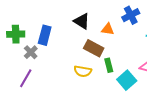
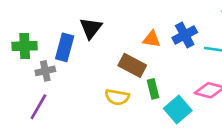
blue cross: (131, 15) -> (185, 35), moved
black triangle: (82, 21) -> (91, 28), moved, turned 36
gray cross: (31, 52) -> (45, 71), turned 32

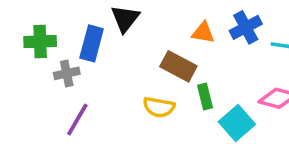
purple line: (38, 107) -> (77, 120), moved

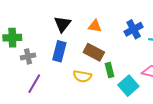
orange triangle: (203, 33) -> (95, 26), moved
blue rectangle: (92, 43) -> (59, 51), moved

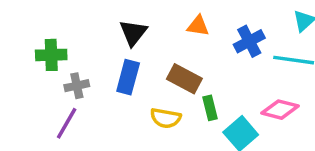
orange triangle: (95, 26) -> (198, 26), moved
purple line: (34, 84) -> (67, 123), moved

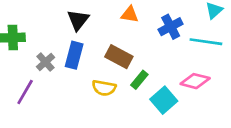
gray cross: (77, 86) -> (45, 62), moved, turned -30
green rectangle: (210, 108) -> (139, 80), turned 54

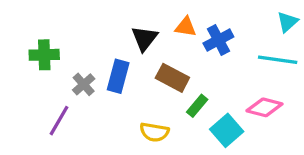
black triangle: (78, 20) -> (144, 38), moved
blue cross: (171, 27) -> (218, 40), moved
yellow semicircle: (104, 88) -> (154, 132), moved

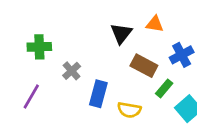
blue cross: (218, 40) -> (182, 55), moved
blue rectangle: (118, 76) -> (98, 94), moved
purple line: (59, 121) -> (31, 96), moved

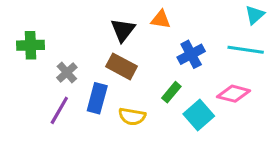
brown rectangle: (144, 66) -> (121, 66), moved
purple line: (31, 96) -> (59, 110), moved

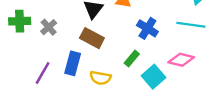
blue cross: (191, 54) -> (147, 28), turned -30
gray cross: (67, 72) -> (49, 27), moved

